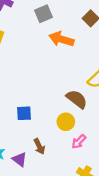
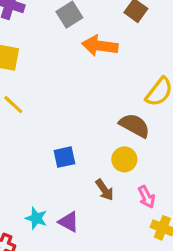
pink arrow: (79, 142) -> (147, 197), moved, turned -63
brown arrow: (39, 146) -> (105, 190), moved

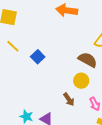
blue square: (64, 157) -> (38, 57), moved, turned -32

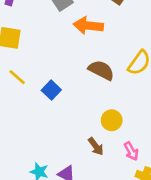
brown semicircle: (88, 60) -> (101, 70), moved

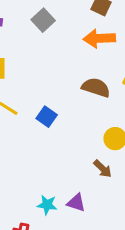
orange arrow: (88, 26) -> (99, 38), moved

